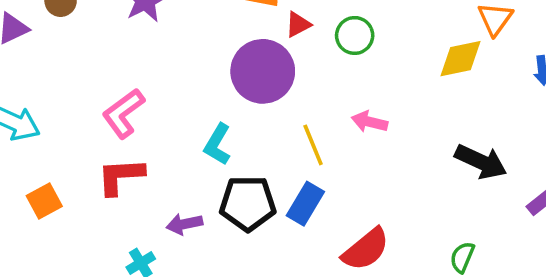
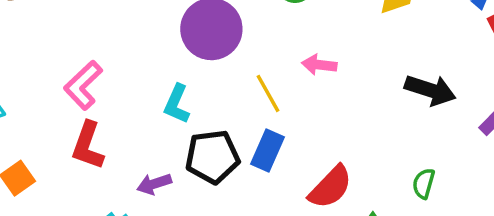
red L-shape: (121, 176) -> (88, 146), turned -60

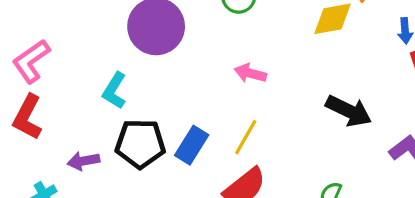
yellow line: (268, 93) -> (246, 137), moved, turned 51

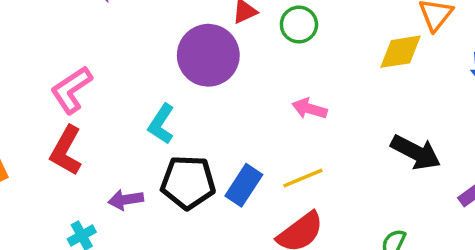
yellow line: (246, 137) -> (303, 178), turned 36

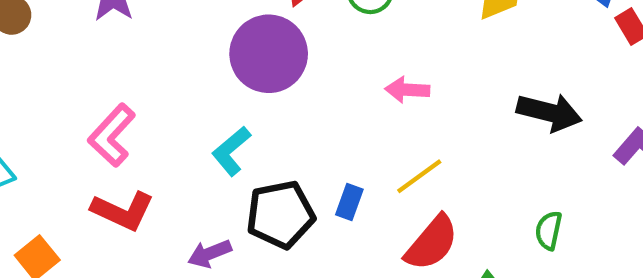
cyan L-shape: (161, 124) -> (231, 151), turned 30
red L-shape: (66, 151) -> (123, 211), turned -81
blue rectangle: (244, 185) -> (349, 202), size x0.7

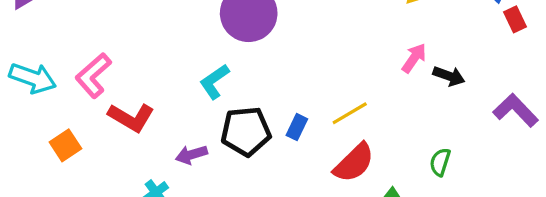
pink arrow: (407, 90) -> (414, 58), moved, turned 116
black arrow: (549, 112) -> (449, 76), size x0.7
pink L-shape: (112, 135) -> (93, 75), moved

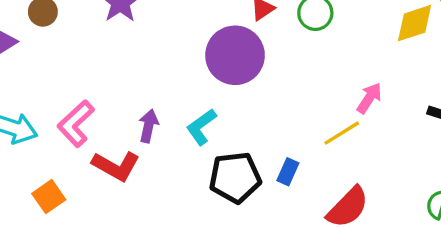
pink arrow: (414, 58) -> (369, 98), moved
yellow line: (350, 113) -> (342, 133), moved
purple arrow: (191, 155) -> (148, 126), moved, turned 120

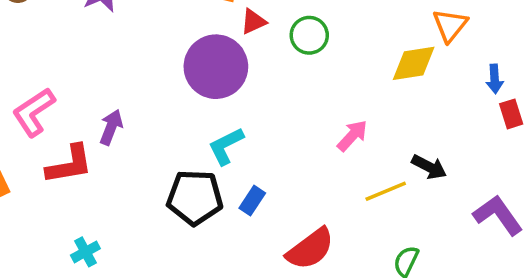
cyan L-shape: (201, 127) -> (226, 146), moved
yellow line: (342, 133) -> (386, 191), moved
red L-shape: (116, 166) -> (69, 164), turned -48

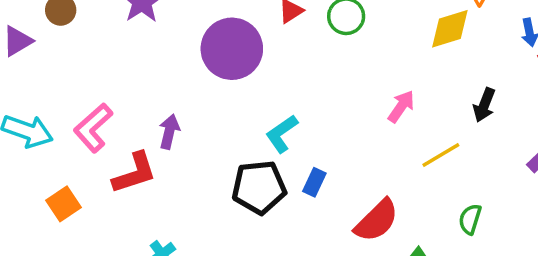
purple circle: (216, 67) -> (232, 49), moved
black arrow: (429, 167) -> (484, 105), moved, turned 92

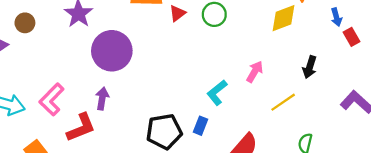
purple circle: (232, 49) -> (112, 51), moved
cyan L-shape: (282, 134) -> (217, 92), moved

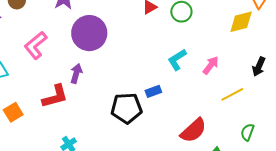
cyan L-shape: (217, 92) -> (177, 60), moved
pink L-shape: (52, 99) -> (36, 45), moved
blue rectangle: (201, 126) -> (153, 91), moved, turned 42

